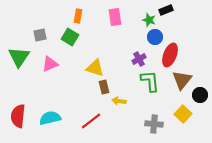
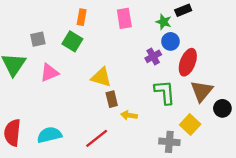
purple cross: (139, 59) -> (153, 56), moved
yellow square: (183, 114) -> (190, 125), moved

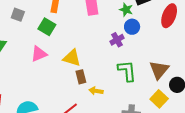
gray square: (38, 39) -> (18, 15), moved, turned 32
red ellipse: (188, 62) -> (169, 16), moved
pink triangle: (49, 73) -> (39, 54), moved
yellow square: (190, 125) -> (159, 99), moved

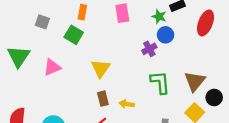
pink triangle: (39, 54) -> (52, 67), moved
yellow triangle: (72, 58) -> (101, 68), turned 48
brown rectangle: (81, 77) -> (103, 99), moved

